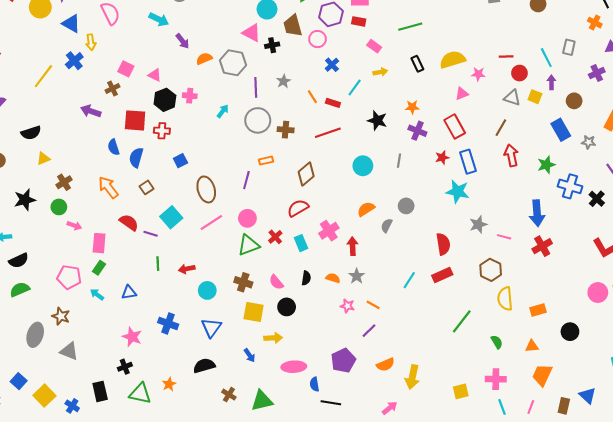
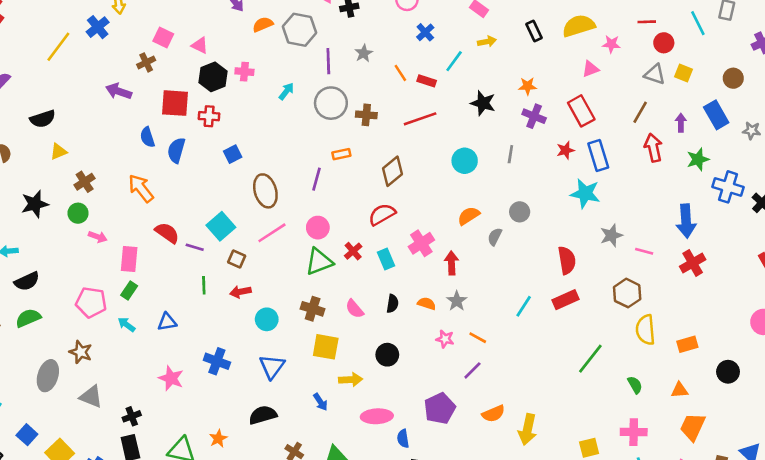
purple arrow: (551, 82) -> (681, 123), moved
brown square: (146, 187) -> (237, 259), moved, turned -32
black circle: (287, 307) -> (387, 355), moved
black cross: (125, 367) -> (132, 416), moved

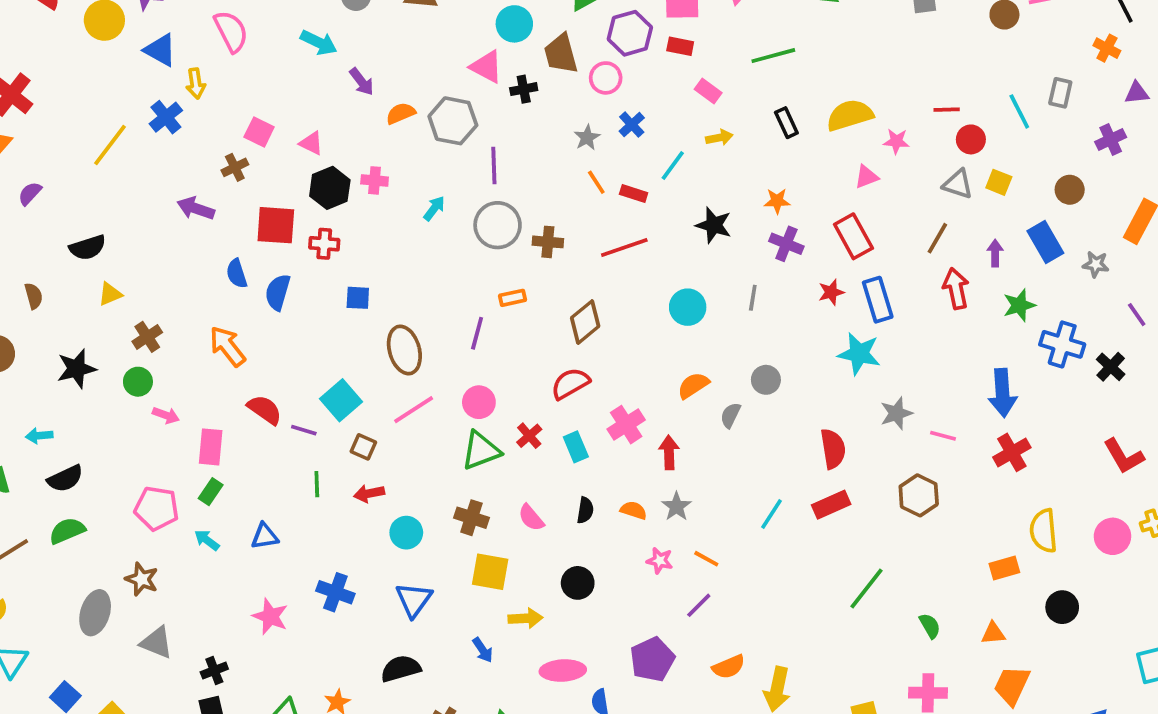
gray star: (364, 53) -> (587, 138), moved
blue square: (233, 154) -> (358, 298), turned 30
yellow semicircle: (645, 330) -> (1044, 531), moved

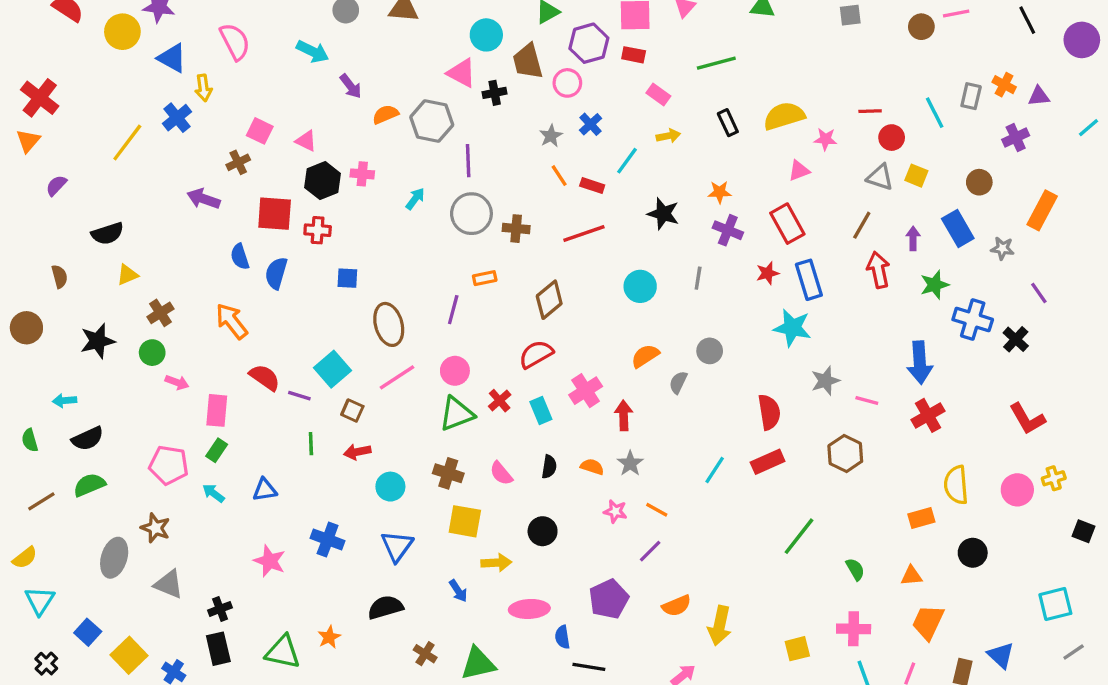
orange cross: (1107, 48) -> (1004, 85), moved

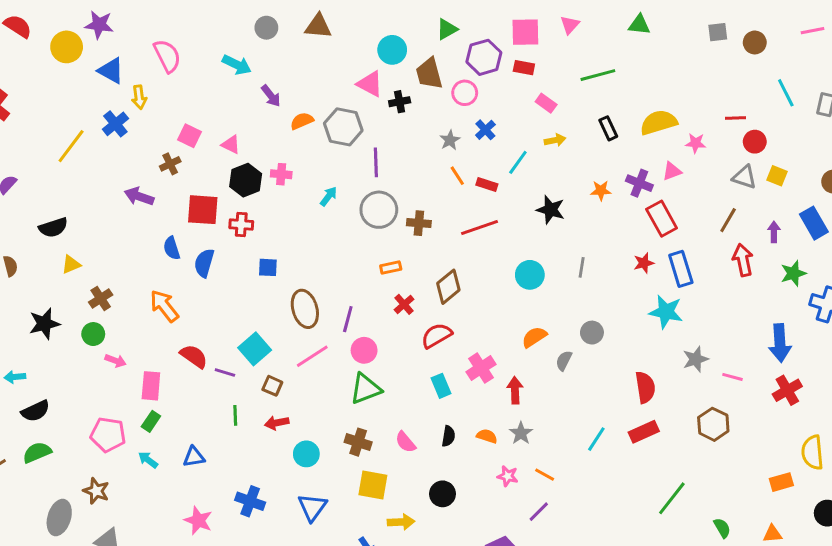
brown circle: (921, 27) -> (755, 42), moved
cyan line: (935, 113) -> (786, 93), moved
purple cross: (728, 230) -> (639, 183), moved
purple line: (453, 310) -> (348, 319), moved
red cross: (500, 401) -> (404, 304), moved

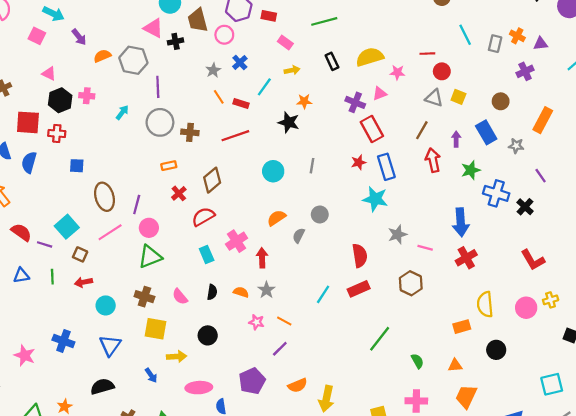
pink square: (189, 136) -> (37, 36), moved
orange star: (601, 190) -> (304, 101), moved
blue triangle: (194, 457) -> (21, 276), moved

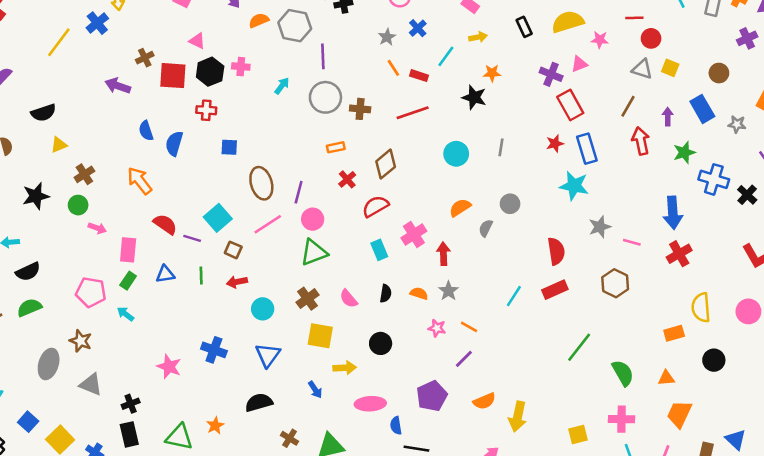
red square: (28, 122) -> (173, 76), moved
brown cross: (144, 297) -> (307, 299), turned 36
green semicircle: (417, 361) -> (623, 373), size x1.5

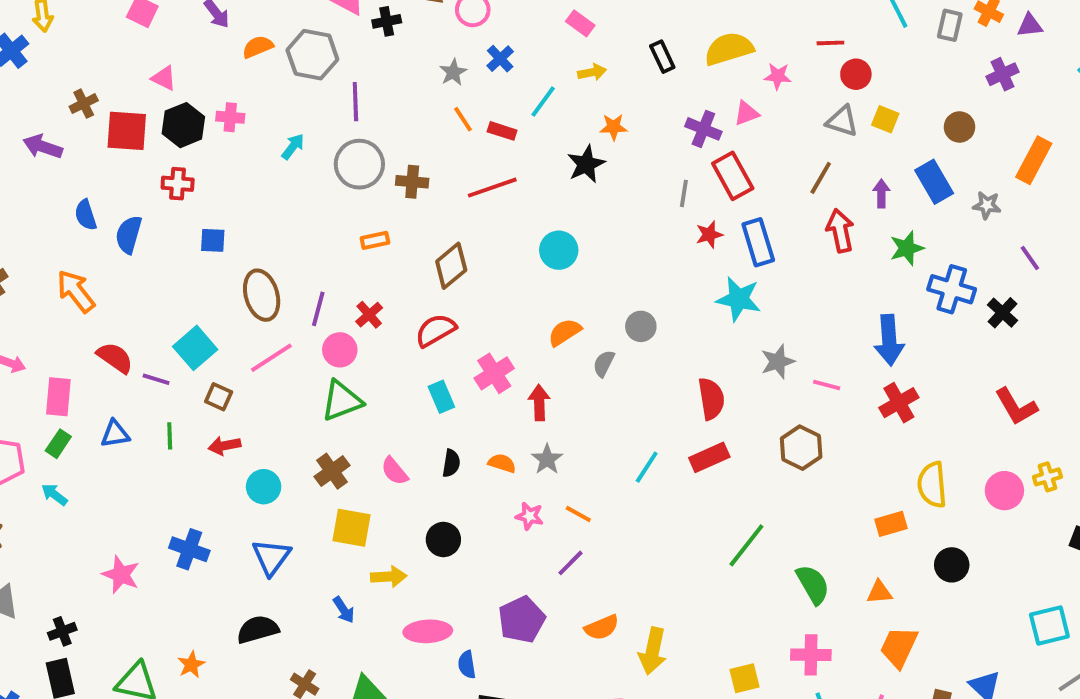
black star: (474, 97) -> (586, 164), turned 30
gray line: (501, 147) -> (684, 193), moved
red cross: (347, 179) -> (369, 315), moved

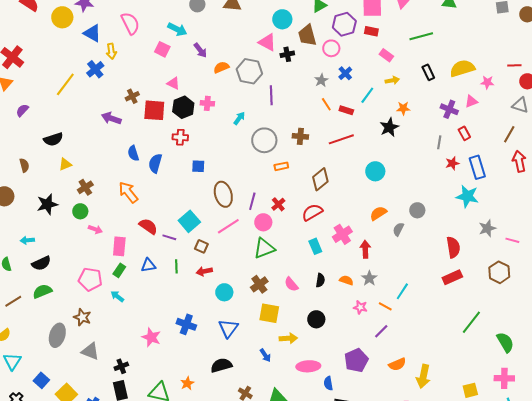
gray circle: (359, 164) -> (264, 140), moved
red rectangle: (733, 176) -> (464, 133), size x0.6
cyan line: (647, 467) -> (402, 291), moved

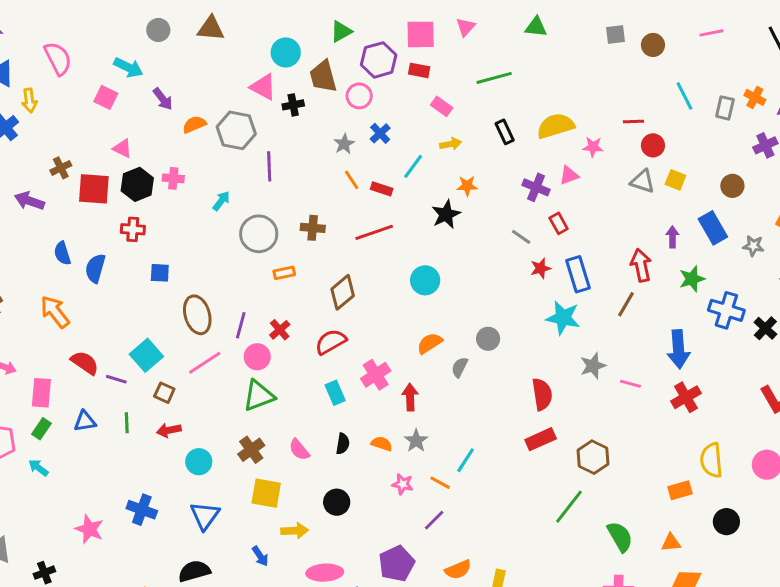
brown line: (509, 134) -> (626, 304), moved
gray line: (439, 142) -> (521, 237), turned -64
brown hexagon: (499, 272) -> (593, 457), moved

